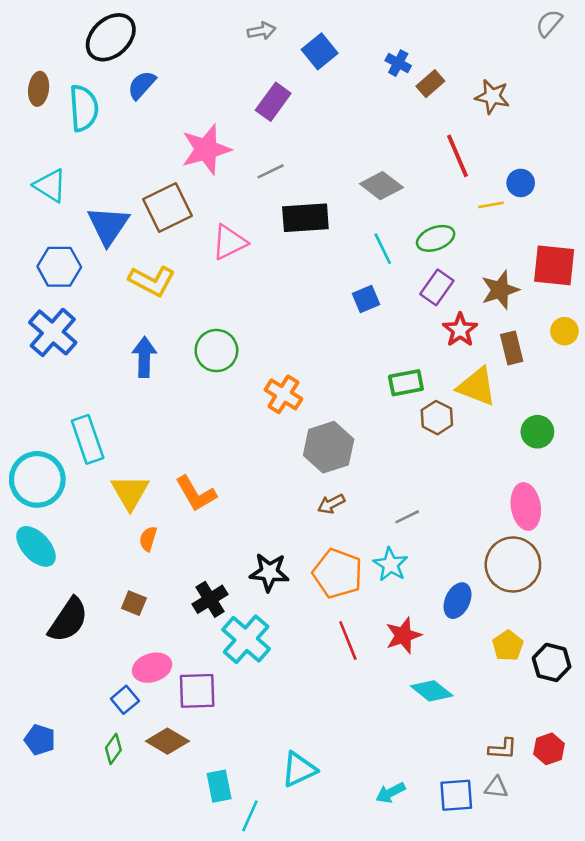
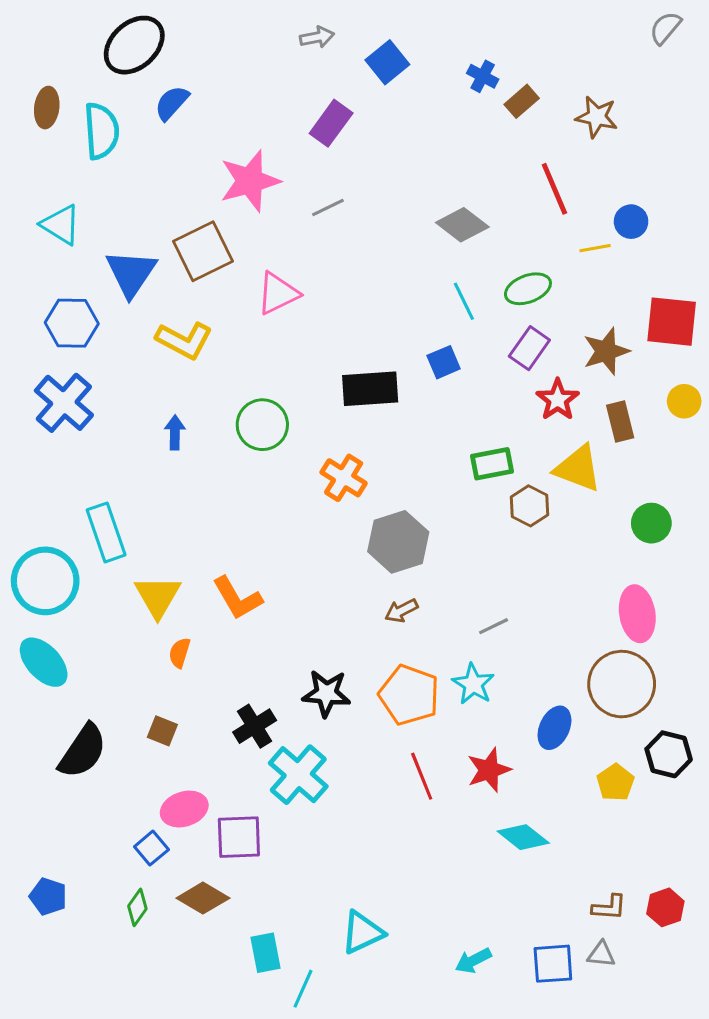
black rectangle: (305, 218) -> (370, 389), moved
blue arrow: (144, 357) -> (175, 432), size x0.7
black hexagon: (552, 662) -> (669, 754), moved

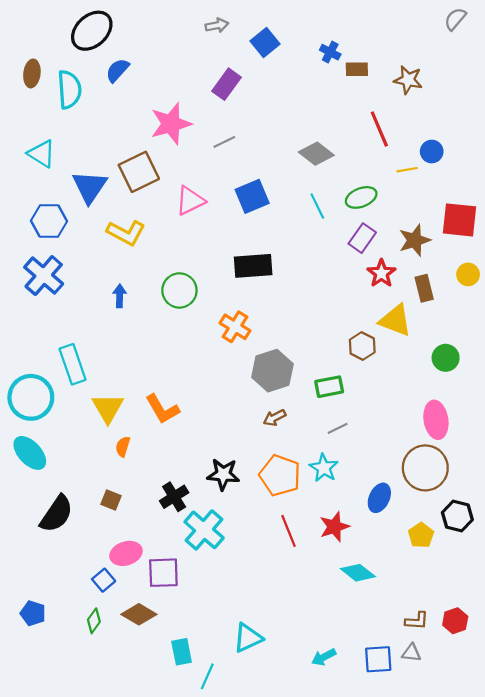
brown rectangle: (522, 101) -> (357, 69), turned 40
blue square: (444, 362) -> (252, 196), moved, size x1.5
green rectangle: (492, 464) -> (329, 387), moved

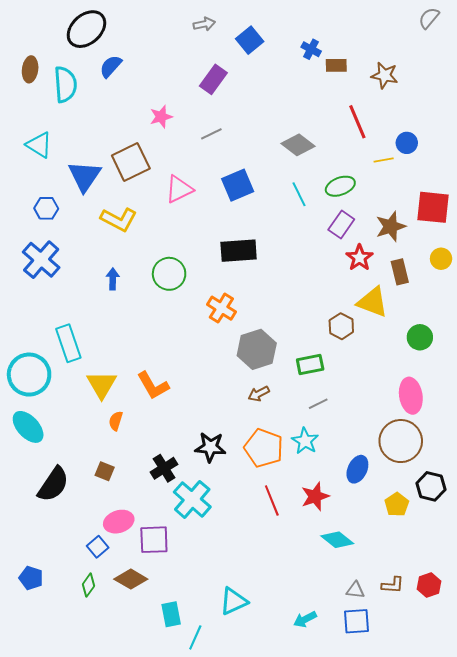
pink star: (171, 124) -> (161, 117), size x0.6
blue hexagon: (49, 221) -> (46, 208), size x0.7
gray triangle: (411, 653) -> (355, 590), moved

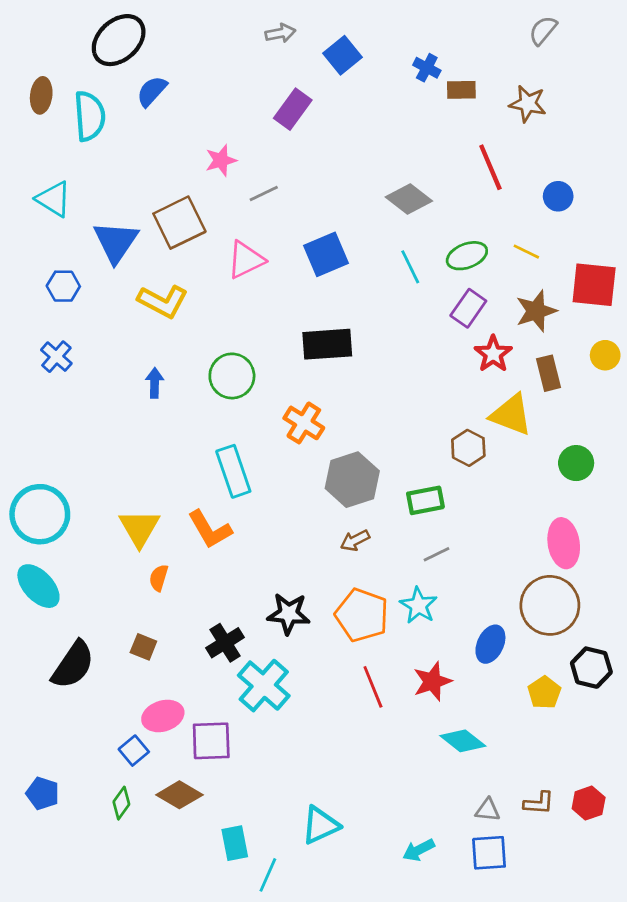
gray semicircle: (429, 18) -> (543, 30), moved
gray line: (211, 134) -> (264, 194), moved
yellow line: (384, 160) -> (526, 252), moved, turned 36
blue cross: (41, 260) -> (56, 357), size x0.6
cyan rectangle: (68, 343) -> (233, 471), moved

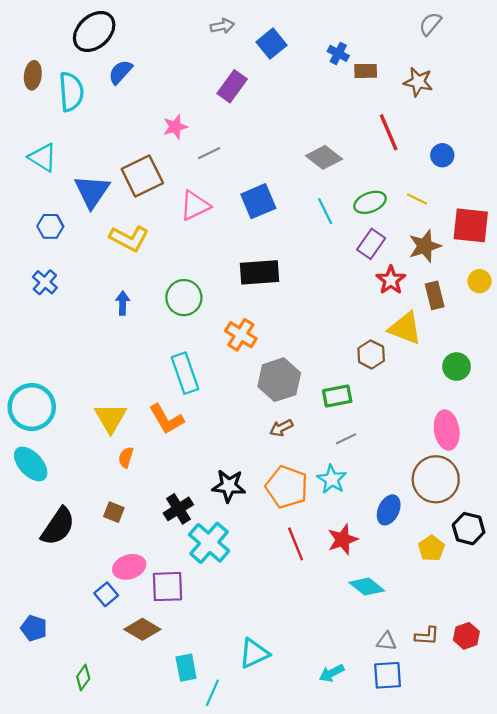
green diamond: (121, 803) -> (83, 677), moved

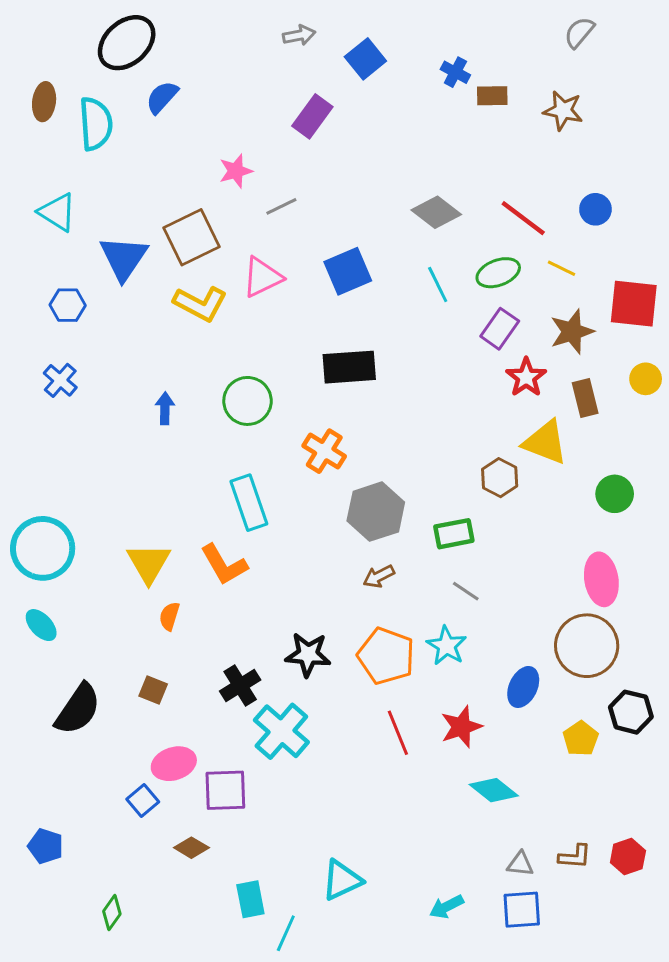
red line: (389, 132) -> (523, 218), moved, turned -30
yellow L-shape: (129, 238) -> (200, 304), moved
gray line: (346, 439) -> (466, 591), turned 60
cyan ellipse: (31, 464) -> (41, 625), size x0.7
brown diamond: (142, 629) -> (191, 848), size x0.7

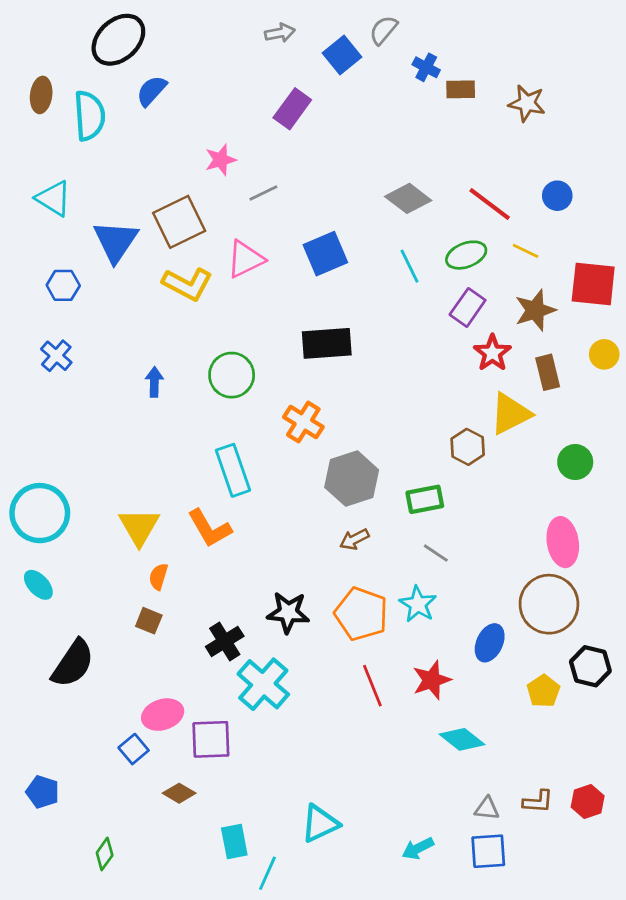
gray semicircle: (579, 32) -> (383, 30), moved
yellow triangle: (545, 442) -> (510, 414), turned -48
brown square: (153, 690) -> (149, 621), moved

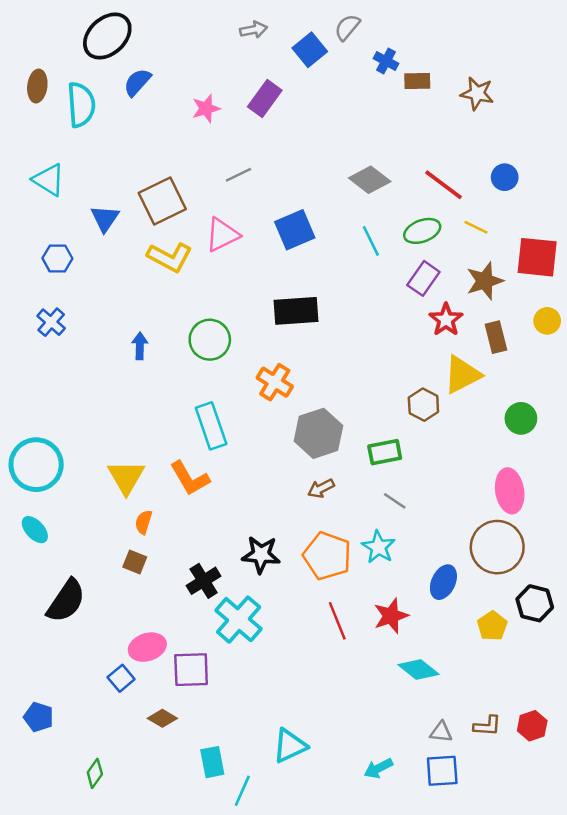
pink star: (221, 160) -> (206, 108), moved
blue triangle: (116, 241) -> (105, 218), size x0.7

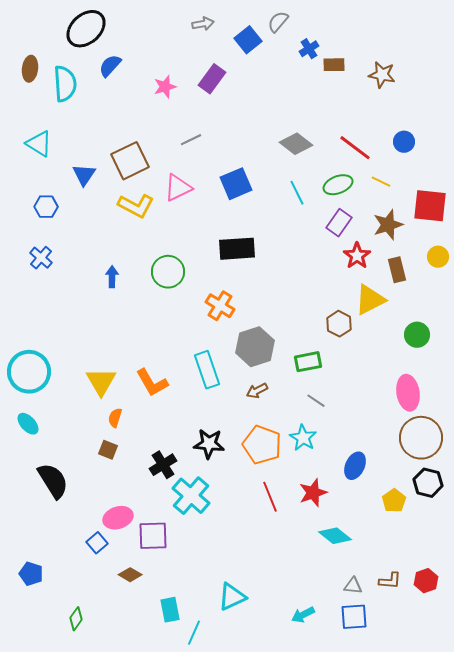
blue cross: (386, 61) -> (309, 49), turned 30
cyan rectangle: (211, 426) -> (207, 370), moved
brown circle: (497, 547) -> (421, 438), moved
black semicircle: (66, 601) -> (53, 481), turned -66

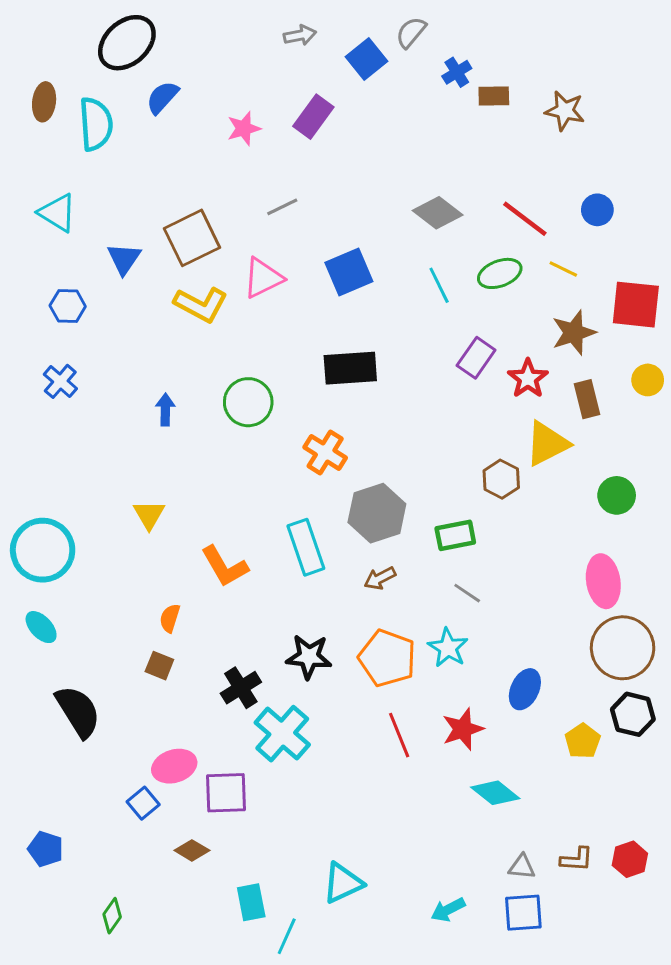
purple rectangle: (339, 223) -> (476, 358), moved
yellow triangle: (101, 382) -> (149, 515), moved, size x0.7

